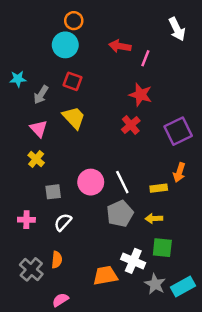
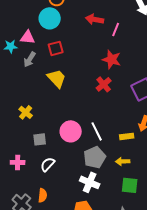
red square: (73, 81) -> (56, 48), turned -35
pink triangle: (39, 129) -> (28, 37), moved, turned -42
white cross: (133, 261) -> (90, 182), moved

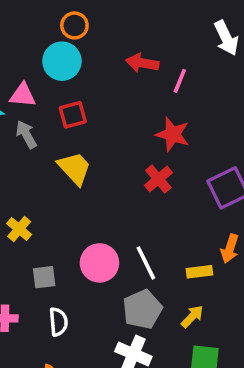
gray arrow: (30, 59) -> (26, 134), turned 119
yellow arrow: (123, 161) -> (192, 316), turned 136
white semicircle: (48, 164) -> (58, 322), turned 133

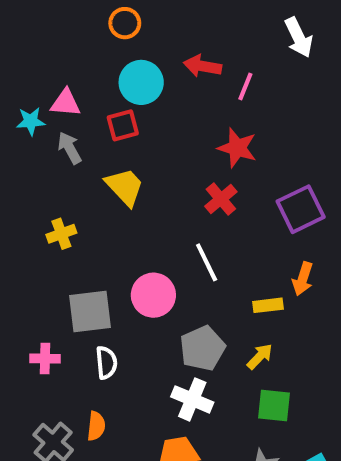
cyan circle: (62, 61) -> (141, 82), moved
yellow cross: (19, 229) -> (61, 234), moved, turned 30
white line: (146, 263) -> (207, 262), moved
gray square: (44, 277) -> (90, 311), size x1.6

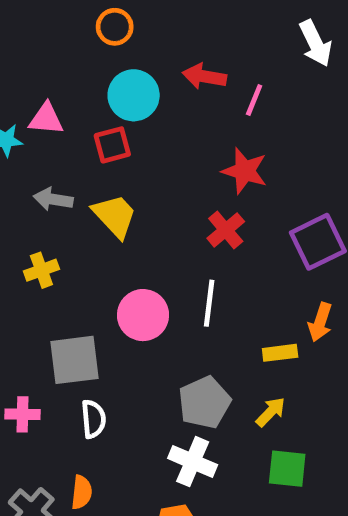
gray arrow: (70, 148) -> (53, 199), moved, turned -52
white line: (207, 262) -> (209, 303), turned 33
pink circle: (153, 295) -> (143, 315), moved

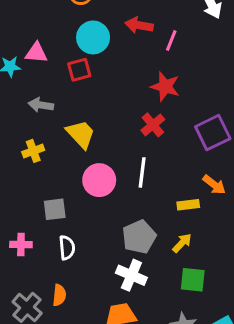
yellow trapezoid: (115, 216) -> (81, 134), moved
orange arrow: (320, 322) -> (214, 185), turned -70
gray square: (74, 360) -> (55, 209), size x0.7

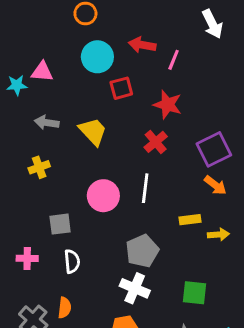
red square: (79, 70) -> (121, 88), moved
yellow trapezoid: (81, 134) -> (93, 131), moved
orange arrow: (214, 185) -> (215, 185), moved
yellow arrow: (182, 243) -> (218, 235), moved, turned 42

